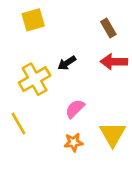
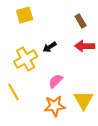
orange star: (74, 142) -> (55, 106), size x1.5

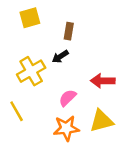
brown rectangle: (81, 21) -> (69, 31), moved, turned 40
red arrow: (85, 46) -> (103, 81), moved
yellow triangle: (84, 100) -> (101, 121), turned 45

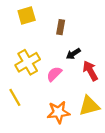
black arrow: (60, 57) -> (73, 54), moved
red arrow: (103, 81) -> (90, 71), turned 60
pink semicircle: (67, 98) -> (54, 74), moved

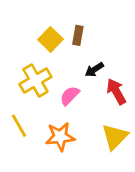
yellow square: (27, 15) -> (51, 39), moved, turned -30
yellow triangle: (89, 106) -> (115, 137), turned -30
orange star: (58, 112) -> (60, 137), moved

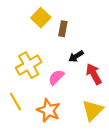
yellow square: (51, 39) -> (41, 18), moved
orange star: (60, 137) -> (49, 110), turned 30

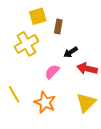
yellow square: (41, 18) -> (38, 16), turned 30
yellow cross: (29, 65) -> (26, 44), moved
red arrow: (94, 74) -> (87, 69), turned -48

